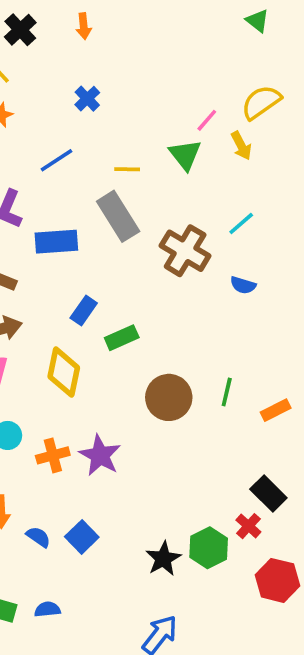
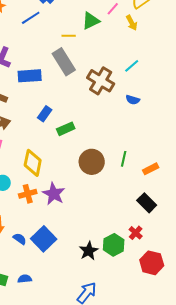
green triangle: (185, 155) -> (91, 21), moved, turned 42
blue line: (56, 160) -> (31, 18), moved
yellow diamond: (64, 372) -> (33, 163), moved
black rectangle: (268, 493) -> (147, 203), moved
blue square: (82, 537) -> (44, 239), size x1.4

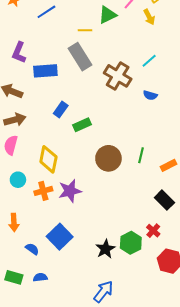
purple star: (54, 194) -> (70, 191), turned 30
blue semicircle: (20, 239) -> (32, 249), moved

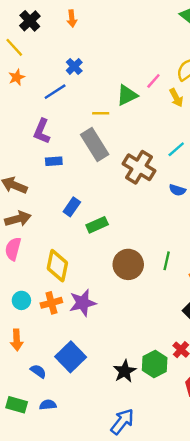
purple L-shape: (19, 53) -> (42, 131), moved
blue rectangle: (45, 71) -> (54, 161), size x0.6
cyan circle: (18, 180) -> (21, 300), moved

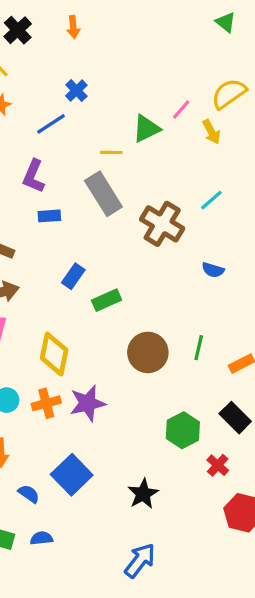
blue semicircle: (177, 190) -> (213, 270), moved
green hexagon: (155, 364) -> (183, 430), moved

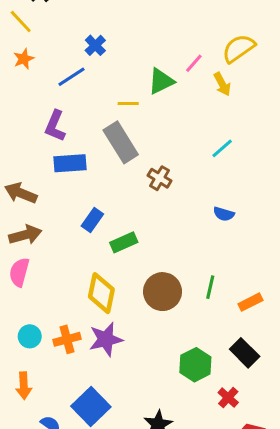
blue rectangle: (49, 216) -> (70, 163), size x1.5
brown cross: (162, 224) -> (160, 178), moved, size x0.6
yellow diamond: (54, 354) -> (101, 293), moved

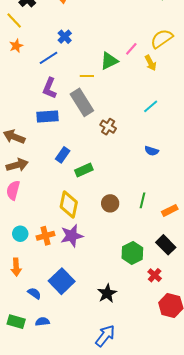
purple L-shape: (55, 126) -> (50, 88), moved
brown circle: (163, 292) -> (110, 203), size x0.7

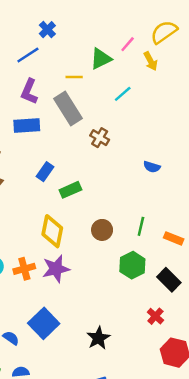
cyan line: (151, 106) -> (123, 94), moved
orange rectangle: (170, 210) -> (174, 238), turned 49
green hexagon: (132, 253) -> (132, 265), moved

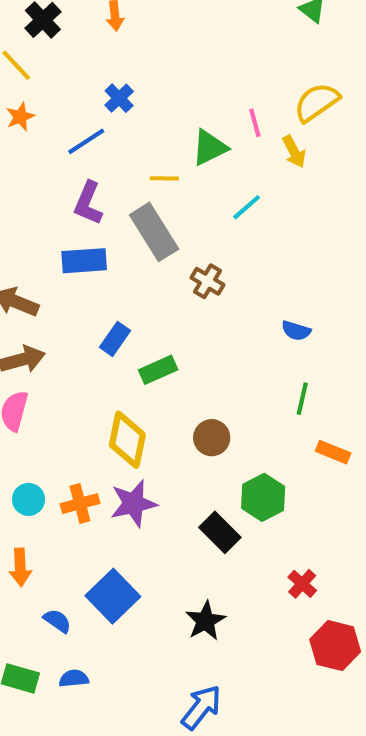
pink line: (128, 44) -> (255, 123), turned -56
green line: (141, 226) -> (302, 399), moved
black rectangle: (169, 280) -> (220, 532), moved

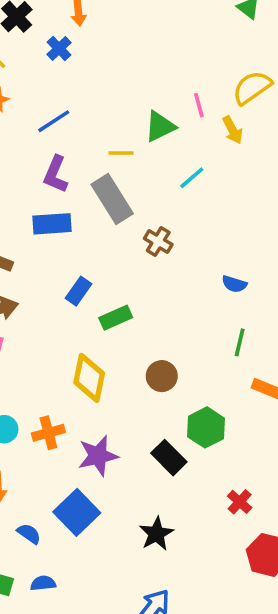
blue cross: (119, 98) -> (59, 49), moved
purple star: (133, 504) -> (98, 456), moved

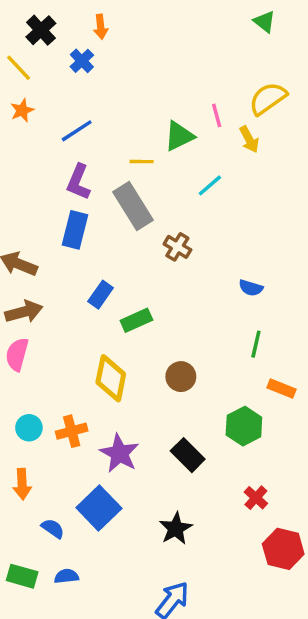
blue rectangle: (52, 224) -> (75, 230), turned -72
green hexagon: (206, 427) -> (244, 426), moved
purple star: (98, 456) -> (119, 453), turned -30

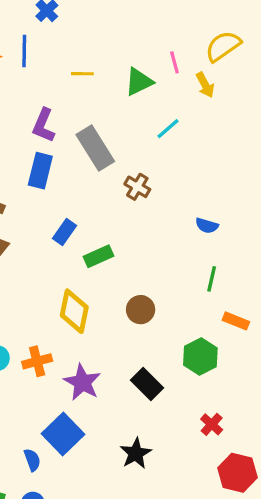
blue line: (77, 131) -> (24, 51), moved, turned -56
yellow line: (142, 162) -> (82, 74), moved
blue semicircle: (53, 528) -> (32, 460), moved, turned 35

